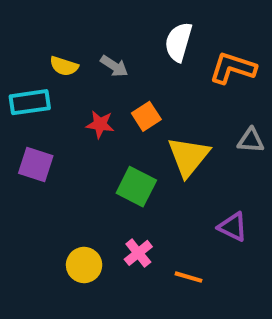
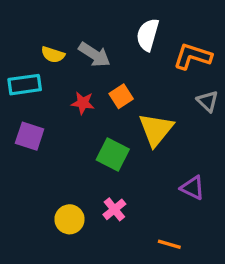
gray arrow: (114, 66) -> (94, 55), size x1.4
gray triangle: (251, 140) -> (208, 101), moved, turned 40
orange line: (189, 277) -> (169, 244), moved

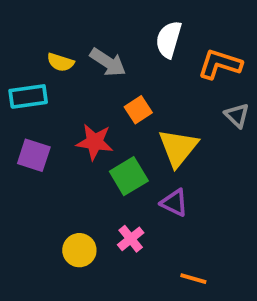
red star: (83, 103) -> (95, 142), moved, size x1.4
green square: (113, 154) -> (129, 176), turned 32
purple triangle: (193, 188) -> (174, 203), moved

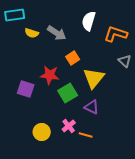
cyan rectangle: (28, 96) -> (15, 15), moved
purple square: (34, 155) -> (26, 89), moved
orange line: (193, 279) -> (86, 135), moved

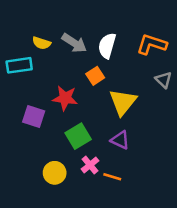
cyan rectangle: (15, 15) -> (19, 65), moved
white semicircle: (89, 21) -> (107, 46), moved
green square: (68, 93) -> (78, 136), moved

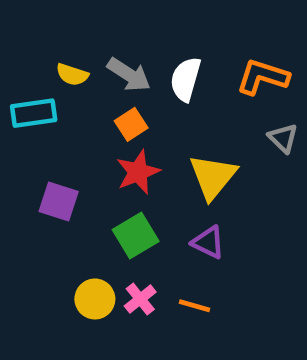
orange square: (95, 76) -> (131, 124), moved
red star: (65, 98) -> (138, 172), moved, turned -30
pink cross: (90, 165) -> (140, 299), moved

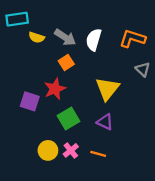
cyan rectangle: (34, 113) -> (17, 19), moved
red star: (138, 172) -> (55, 89), moved

